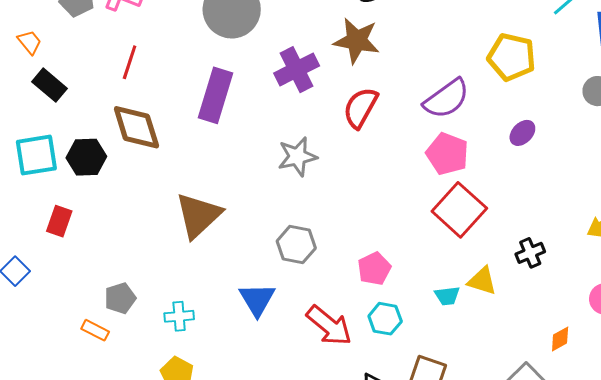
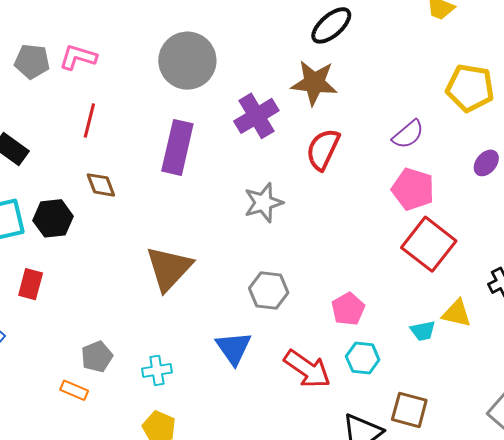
purple semicircle: (446, 99) -> (408, 134), size x0.7
brown diamond: (136, 127) -> (101, 185), size x0.6

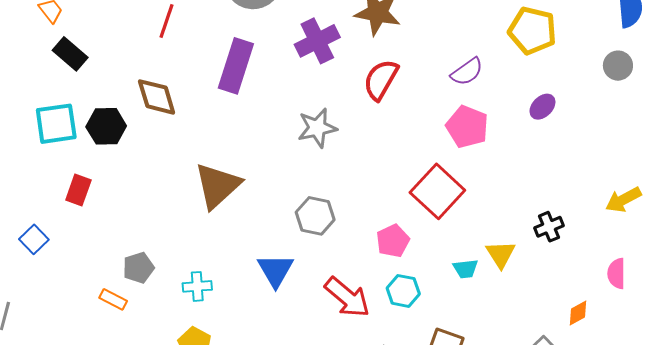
red line: (89, 121) -> (166, 21), moved
brown diamond: (101, 185) -> (157, 97), size x1.4
red square: (429, 244) -> (437, 191), moved
yellow triangle: (457, 313) -> (501, 254), turned 40

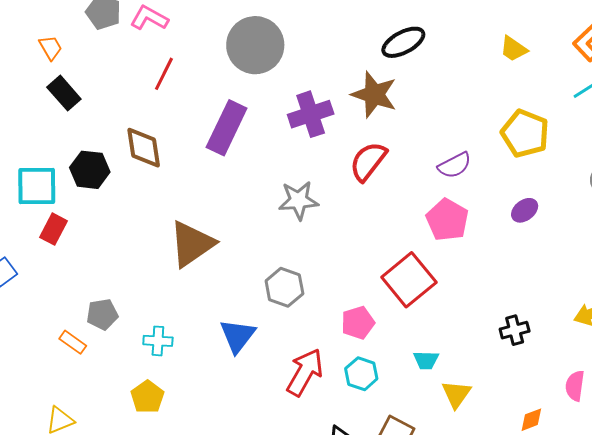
cyan square: (56, 124) -> (37, 186), moved
yellow triangle: (501, 254) -> (456, 394), moved
red arrow: (347, 297) -> (305, 372), turned -108

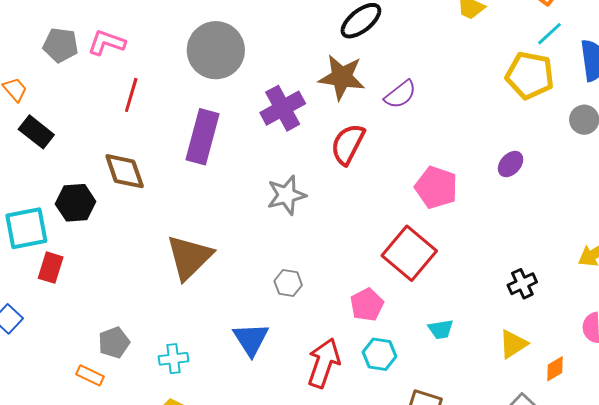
yellow pentagon: (525, 133) -> (530, 75), moved
purple semicircle: (455, 165) -> (400, 94), moved
gray hexagon: (284, 287) -> (288, 283), size x0.7
yellow triangle: (456, 394) -> (513, 344), moved, turned 32

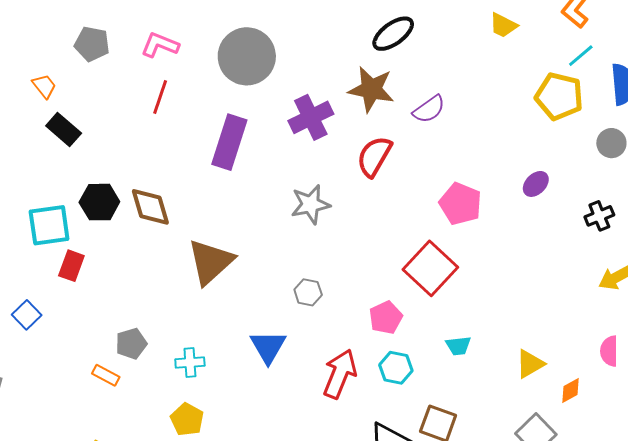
pink L-shape: (107, 43) -> (160, 45), moved
brown diamond: (125, 171) -> (150, 207), moved
black cross: (522, 284) -> (599, 216), moved

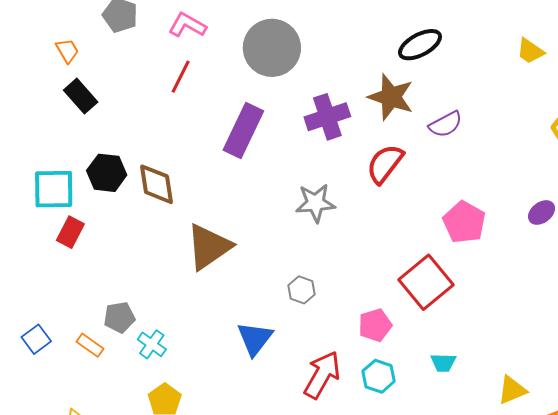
blue square: (27, 315) -> (36, 339), moved
cyan cross: (190, 363) -> (152, 344), moved, turned 32

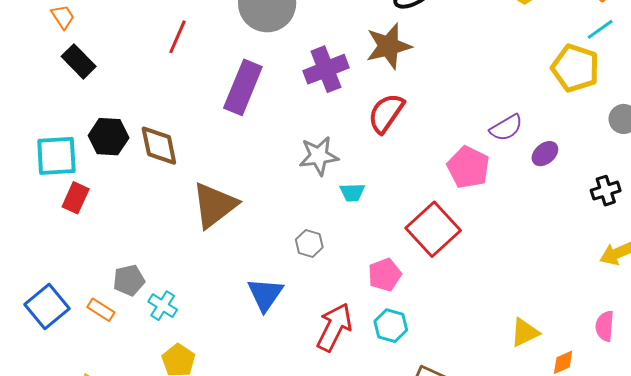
brown star: (391, 97) -> (389, 46), turned -30
purple semicircle: (446, 124) -> (506, 128), moved
blue square: (36, 339) -> (47, 307), size x1.5
cyan trapezoid: (443, 363) -> (352, 192), moved

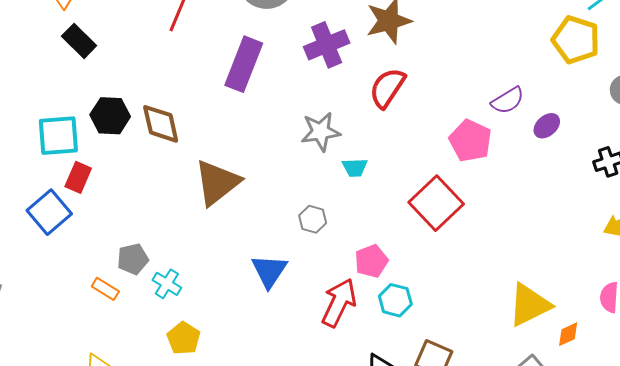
pink pentagon: (385, 275) -> (371, 261), moved
blue square: (47, 307) -> (49, 212), moved
yellow triangle: (525, 332) -> (529, 305), size x1.5

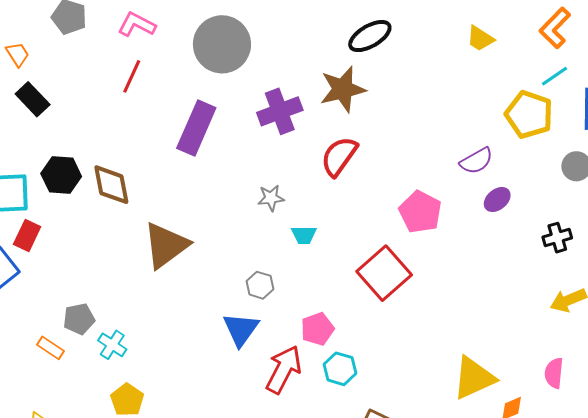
purple semicircle: (508, 101) -> (476, 161), moved
gray star: (321, 132) -> (271, 198), size x0.7
blue triangle: (269, 271) -> (241, 329), moved

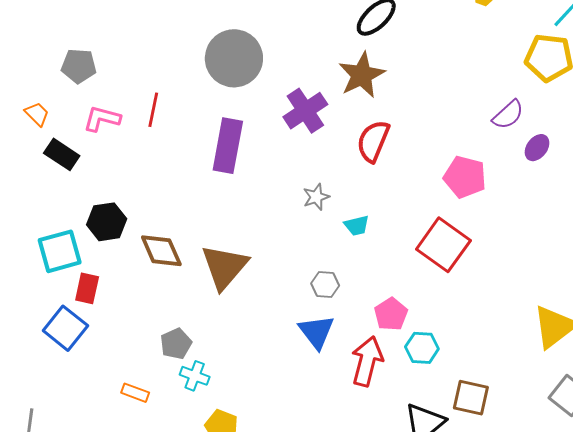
pink L-shape: (137, 25) -> (102, 119), moved
brown diamond: (111, 185) -> (161, 251), moved
gray pentagon: (79, 319) -> (176, 344), moved

